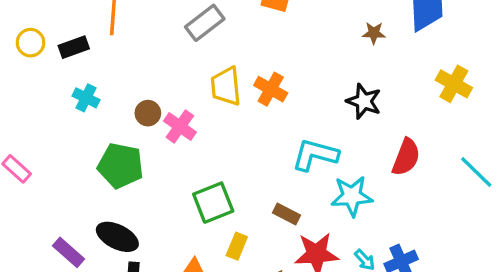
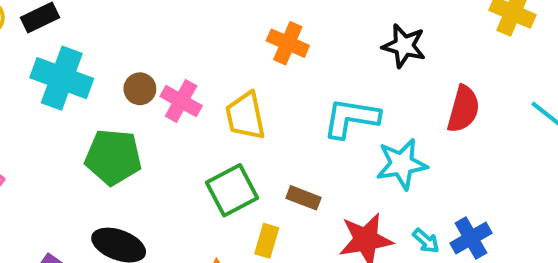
yellow trapezoid: (226, 86) -> (245, 116), moved
cyan cross: (86, 98) -> (62, 78), size x1.8
brown rectangle: (286, 214) -> (304, 198), moved

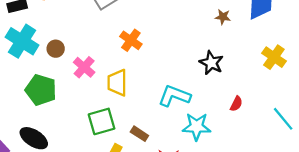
orange cross: (288, 43) -> (131, 40), moved
brown circle: (140, 89) -> (56, 49), moved
red semicircle: (463, 109) -> (236, 104), size x0.6

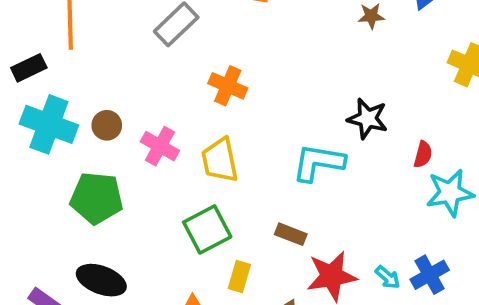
black star: (211, 63) -> (367, 119), moved
cyan star: (197, 127) -> (450, 193), moved
brown rectangle: (139, 134) -> (291, 234), moved

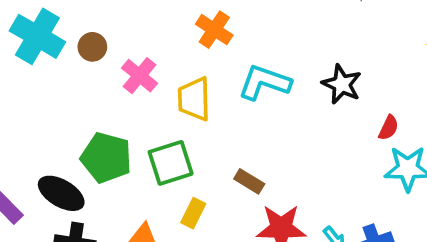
cyan L-shape: (318, 163) -> (265, 82), moved
green pentagon: (97, 198) -> (106, 158), moved

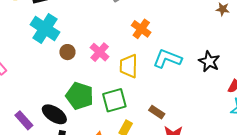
brown circle: (92, 47) -> (67, 52), moved

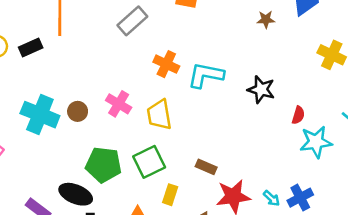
cyan cross: (45, 28) -> (40, 115), moved
cyan L-shape: (167, 59) -> (206, 75), moved

